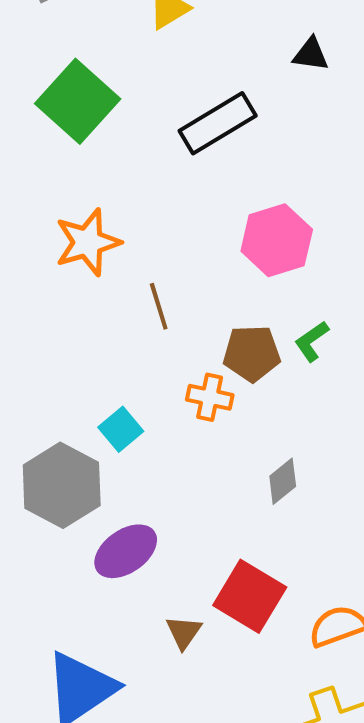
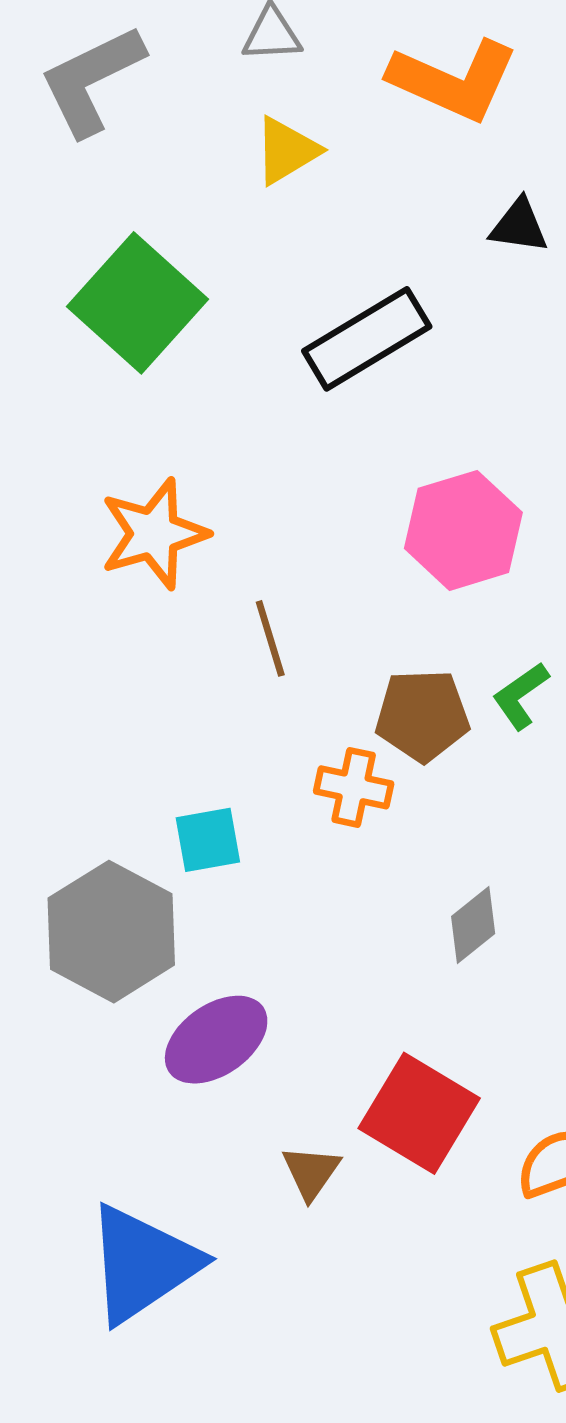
cyan square: (121, 429) -> (208, 840), turned 30

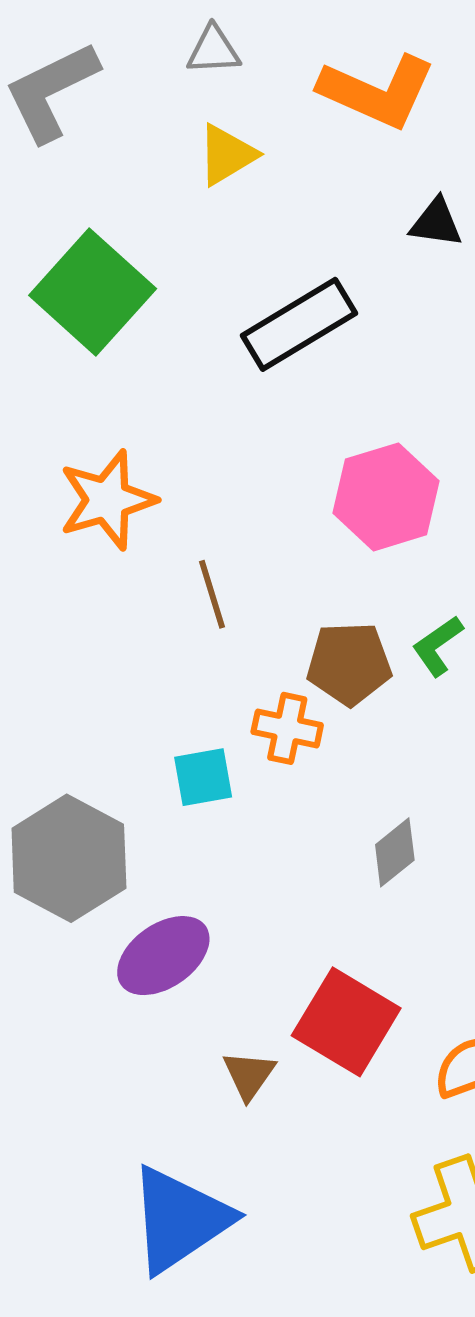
cyan square: (208, 840) -> (203, 777), moved
blue triangle: (142, 1264) -> (180, 1219), moved

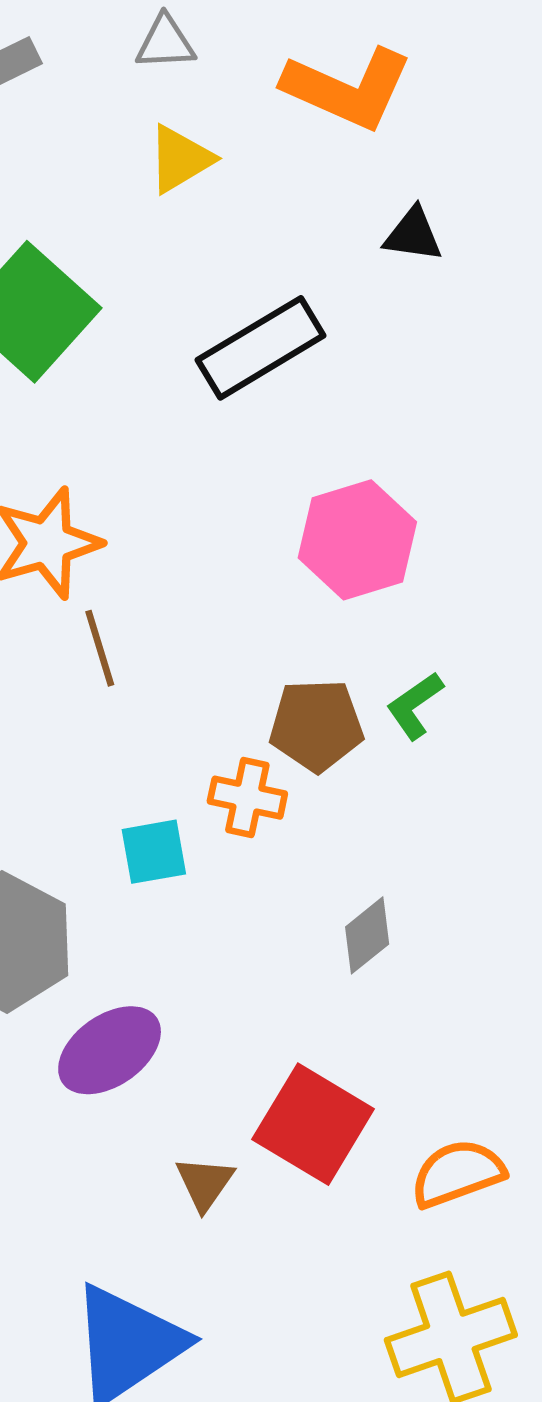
brown line: (212, 594) -> (100, 648), moved

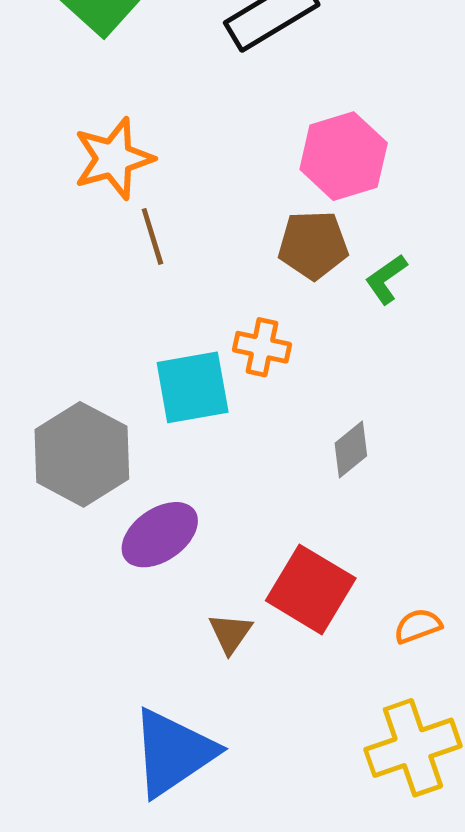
brown pentagon: (316, 725) -> (313, 245), moved
cyan square: (154, 852) -> (193, 387), size x1.5
orange semicircle: (457, 1173) -> (418, 626), size x0.7

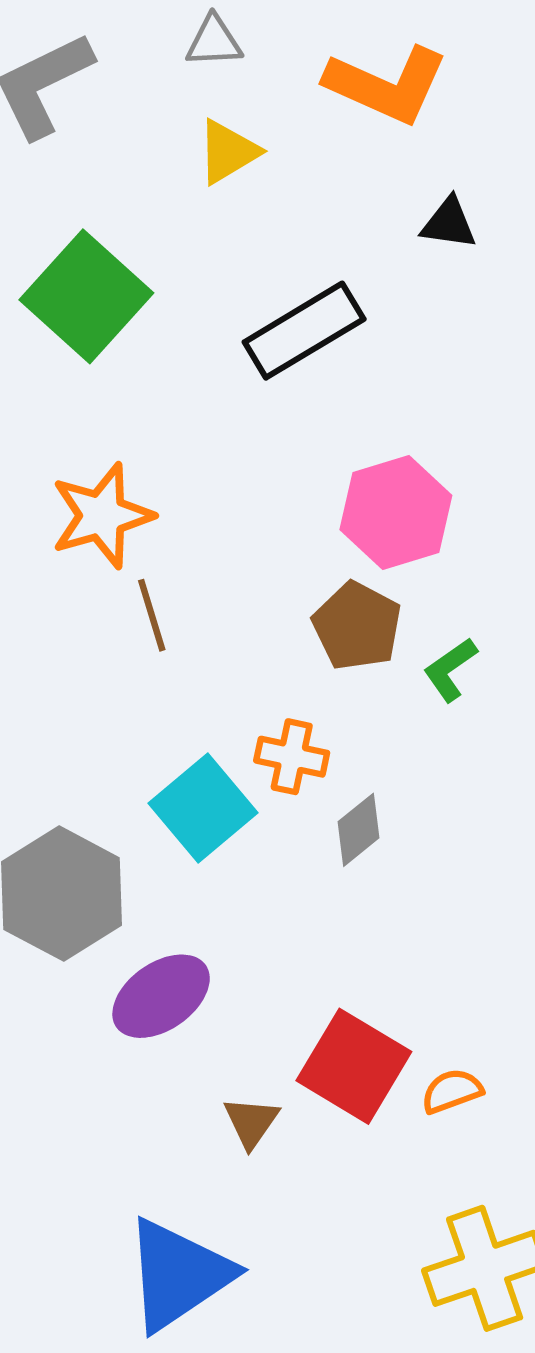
brown pentagon: (313, 245) -> (357, 626), turned 30
cyan square: (193, 387) -> (203, 808), turned -30
gray diamond: (351, 449) -> (359, 830), moved
orange semicircle: (418, 626) -> (452, 1091), moved

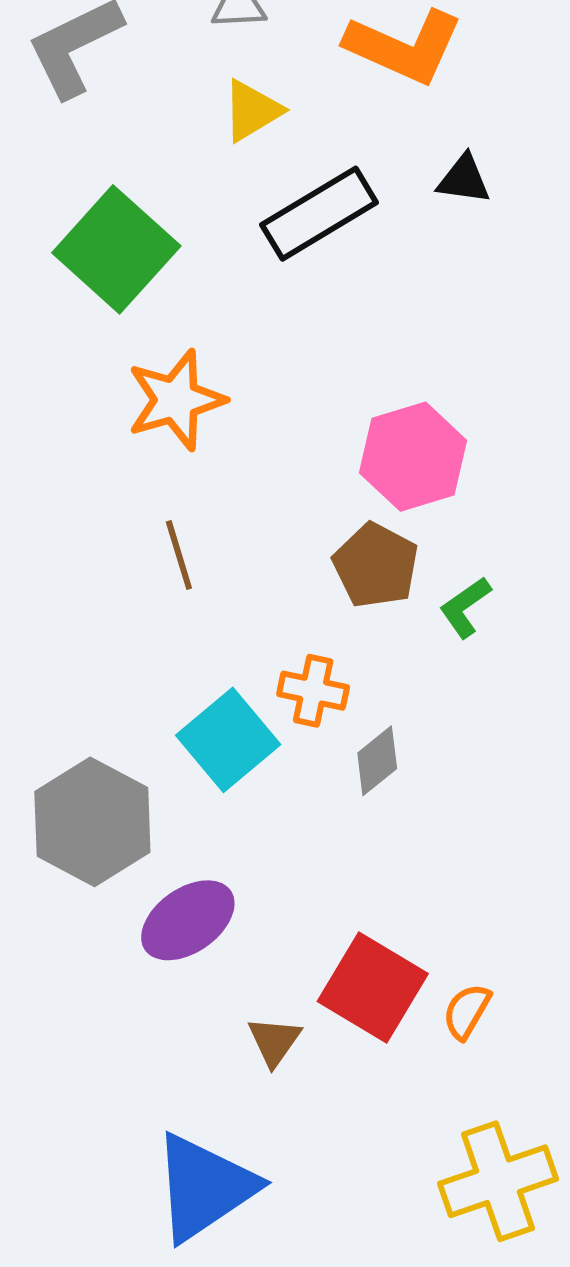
black rectangle: (304, 331) -> (319, 214), moved
orange star: (102, 516) -> (176, 400), moved
orange semicircle: (452, 1091) -> (467, 1011), turned -40

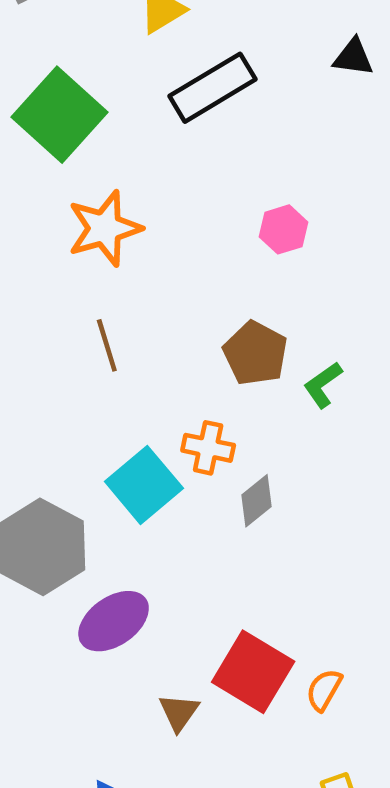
black triangle: (464, 179) -> (353, 57), moved
pink hexagon: (413, 457) -> (283, 229), moved, size x0.6

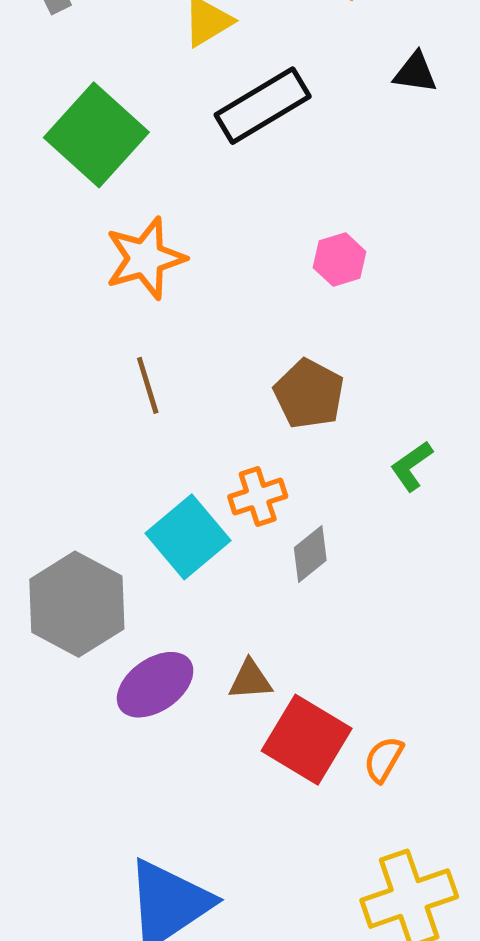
green L-shape: (323, 385) -> (412, 466), moved
orange cross: (208, 448) -> (258, 497), turned -30
brown triangle: (179, 712) -> (250, 680), moved, turned 51

